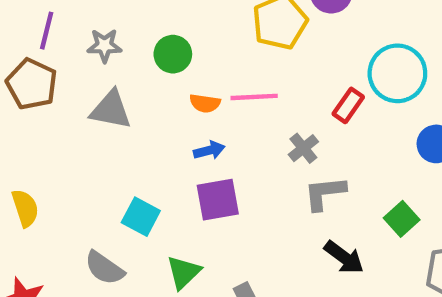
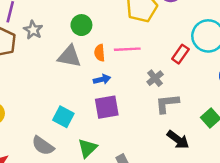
gray star: (104, 46) -> (33, 30), moved, turned 30
orange semicircle: (205, 103) -> (100, 53), turned 77
gray triangle: (111, 110) -> (69, 56), moved

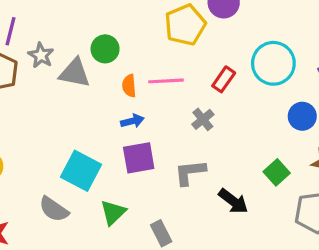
red rectangle: (180, 54) -> (224, 79), moved
gray triangle: (69, 56) -> (75, 73), moved
gray L-shape: (167, 103) -> (190, 172), moved
cyan square: (63, 117) -> (81, 171), size x1.4

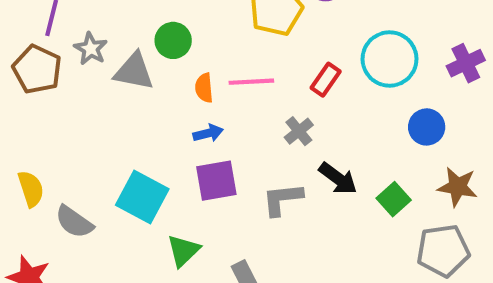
black arrow: (233, 201) -> (338, 179), moved
gray semicircle: (54, 209) -> (74, 222), moved

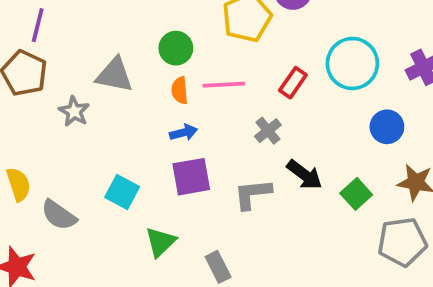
green circle: (173, 40) -> (176, 48), moved
gray star: (91, 49) -> (74, 111), moved
cyan square: (142, 197) -> (122, 192), size x0.7

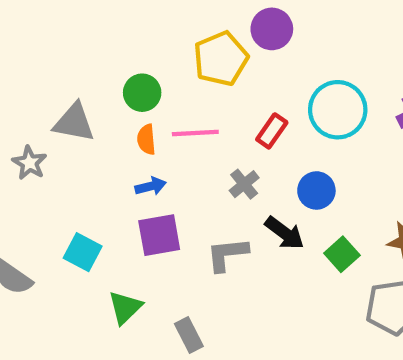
blue circle: (387, 127) -> (316, 190), moved

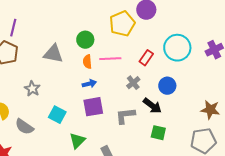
gray star: (29, 163) -> (32, 89), moved
green square: (342, 254) -> (158, 133), moved, turned -35

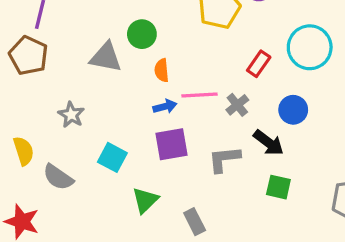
green circle: (85, 40) -> (142, 34), moved
pink line: (110, 59) -> (199, 95), moved

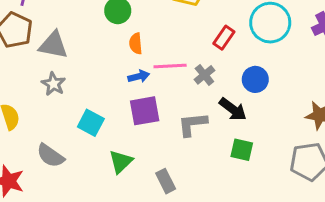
gray triangle: (106, 57) -> (53, 45), moved
gray semicircle: (58, 177) -> (50, 156), moved

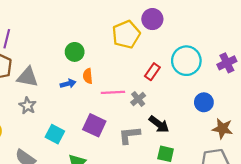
blue arrow: (139, 76) -> (68, 84), moved
blue circle: (255, 79) -> (204, 102), moved
purple square: (145, 111) -> (94, 125), turned 35

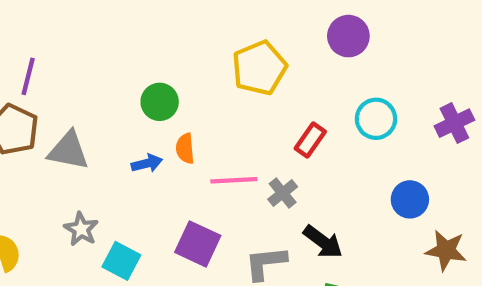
purple circle: (152, 19) -> (348, 36), moved
cyan circle: (186, 61) -> (376, 119), size x0.7
gray star: (28, 106) -> (81, 229), moved

